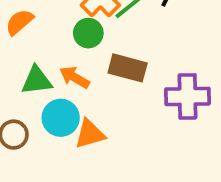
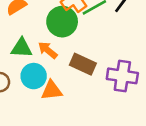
green circle: (88, 33) -> (62, 22), size x1.5
brown rectangle: (128, 68) -> (83, 64), moved

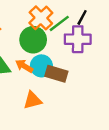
cyan circle: (34, 76) -> (41, 66), moved
purple cross: (122, 76) -> (78, 39), moved

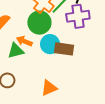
orange arrow: (24, 66) -> (24, 41), moved
orange triangle: (33, 100) -> (49, 88), moved

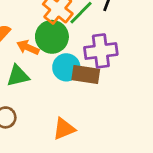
purple cross: (78, 16) -> (101, 51), moved
orange arrow: (24, 41) -> (28, 47), moved

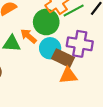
orange arrow: (28, 47) -> (28, 36), moved
orange triangle: (64, 129) -> (68, 76), moved

